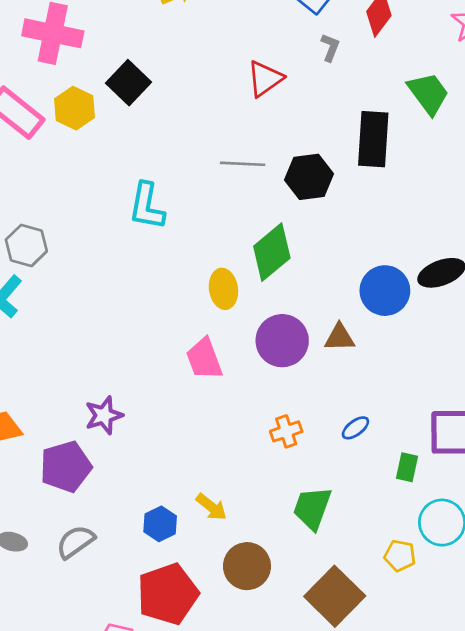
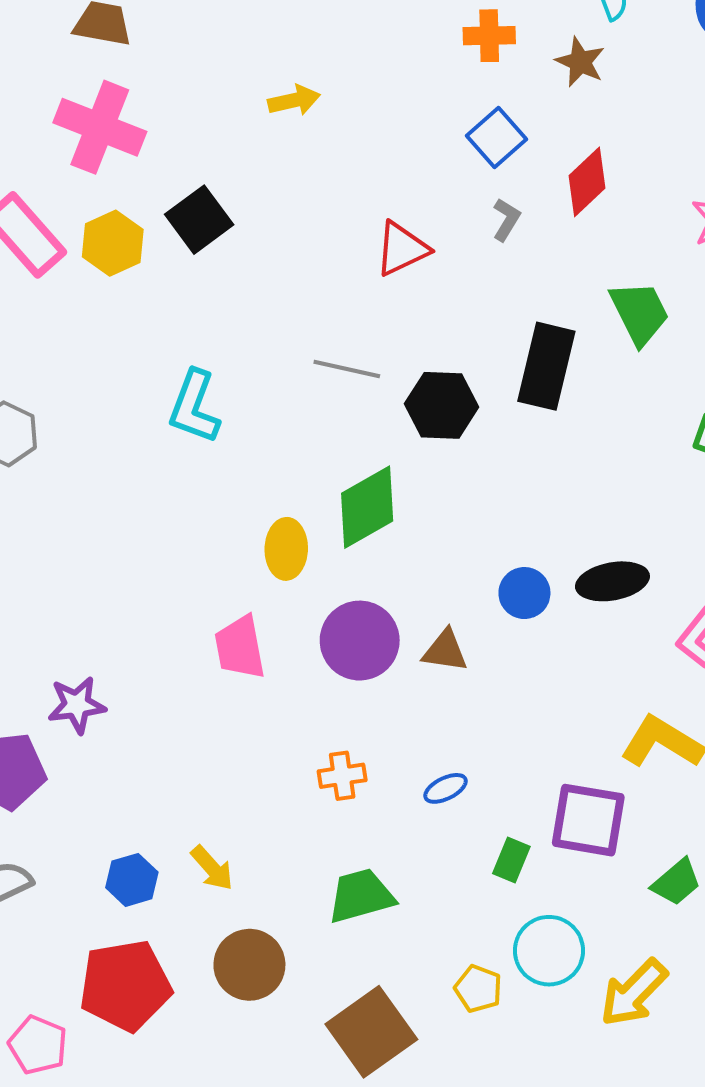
blue circle: (385, 291) -> (524, 593), size x0.7
green trapezoid: (312, 508) -> (361, 896), turned 45

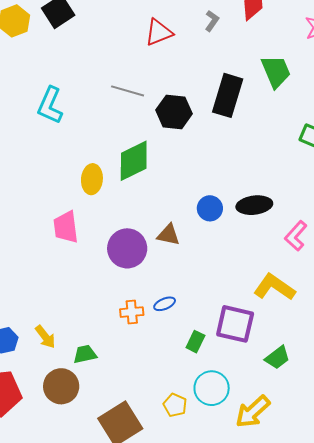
purple circle: (360, 641) -> (127, 248), moved
orange cross: (342, 776) -> (132, 312), moved
green trapezoid: (361, 896) -> (85, 354), moved, size x0.7

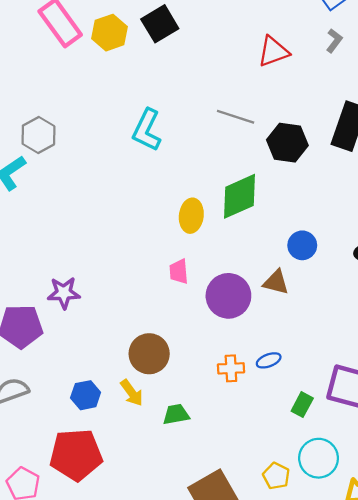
blue circle: (210, 208) -> (302, 245), moved
pink trapezoid: (66, 227) -> (179, 271), moved, size x0.7
brown circle: (61, 386) -> (149, 354), moved

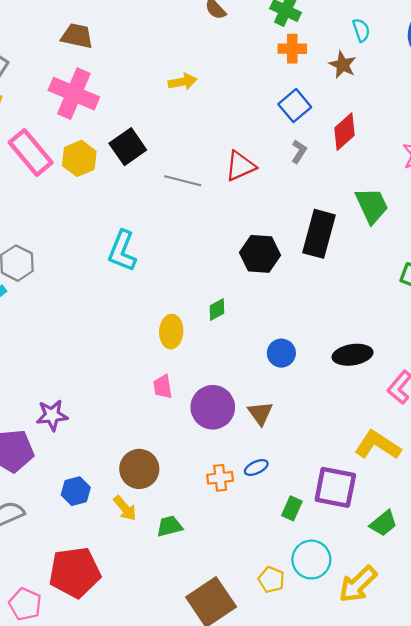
gray line: (236, 117) -> (183, 181), moved
green diamond: (239, 196) -> (217, 310), size x0.5
brown triangle: (276, 282) -> (260, 413), moved, turned 44
blue hexagon: (86, 395) -> (76, 491), moved

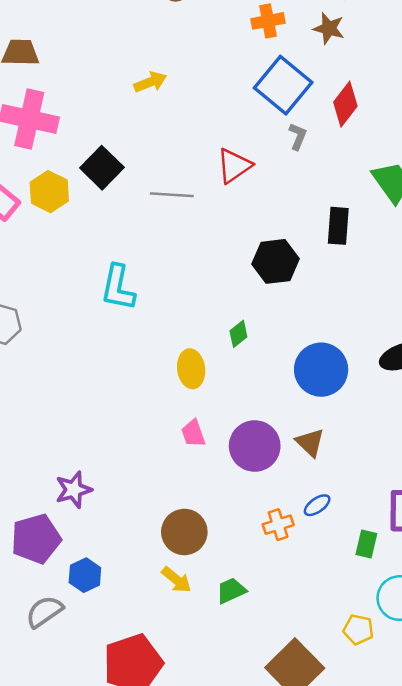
blue square: (295, 106) -> (283, 85), size x1.5
black rectangle: (319, 234) -> (338, 226), size x0.7
blue circle: (281, 353) -> (321, 370), size x1.6
blue hexagon: (76, 491) -> (85, 575), moved

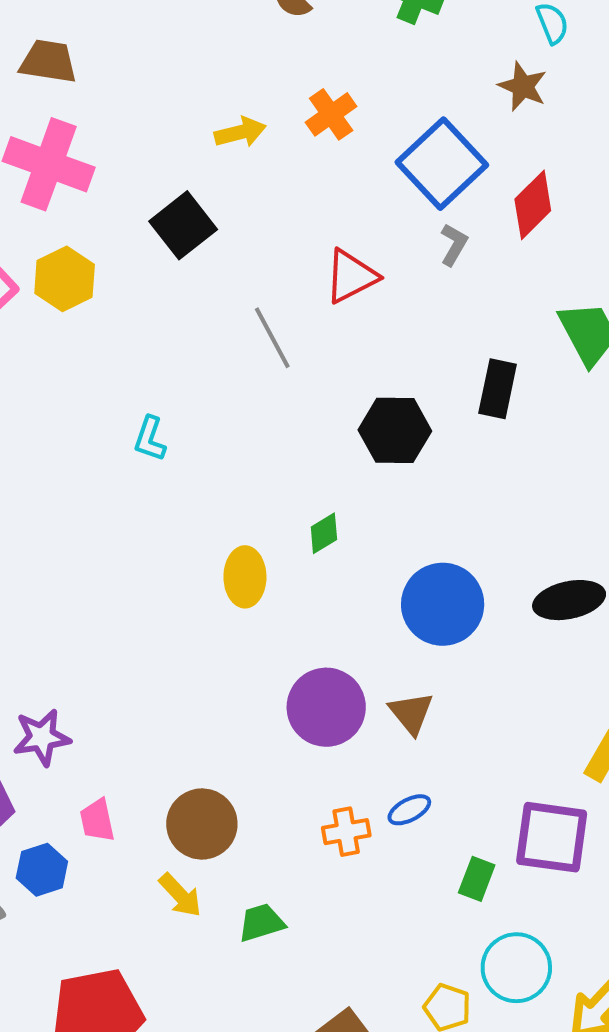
orange cross: (268, 21) -> (331, 114), moved, turned -32
black square: (102, 168) -> (183, 225), moved
gray line: (172, 195) -> (272, 338), moved, turned 51
cyan L-shape: (118, 288) -> (150, 439), size x0.6
pink trapezoid: (193, 433) -> (97, 820), moved

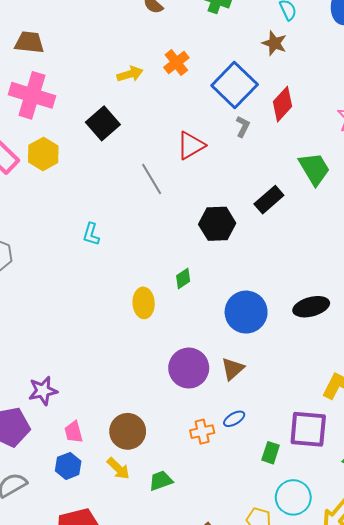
black rectangle: (498, 389) -> (269, 200), turned 40
brown triangle: (411, 713) -> (233, 369), turned 30
blue hexagon: (42, 870) -> (68, 466), moved

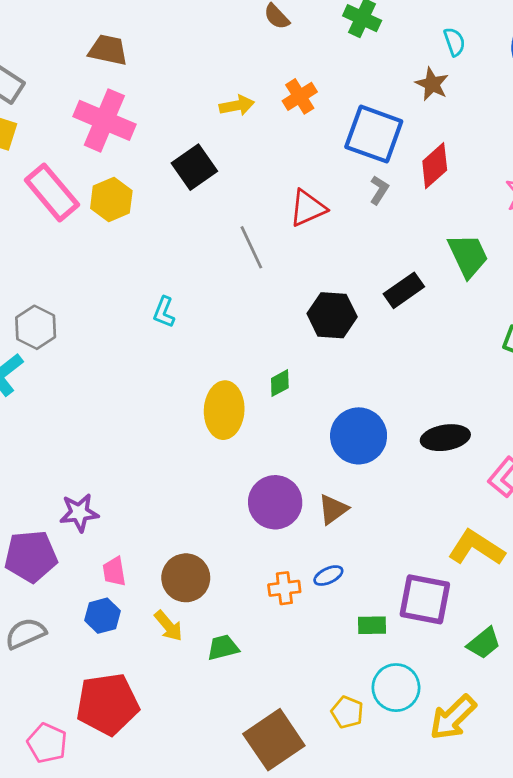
blue square: (235, 85) -> (374, 134), turned -30
yellow ellipse: (144, 303) -> (224, 410), size x1.4
green rectangle: (271, 453) -> (372, 625), turned 65

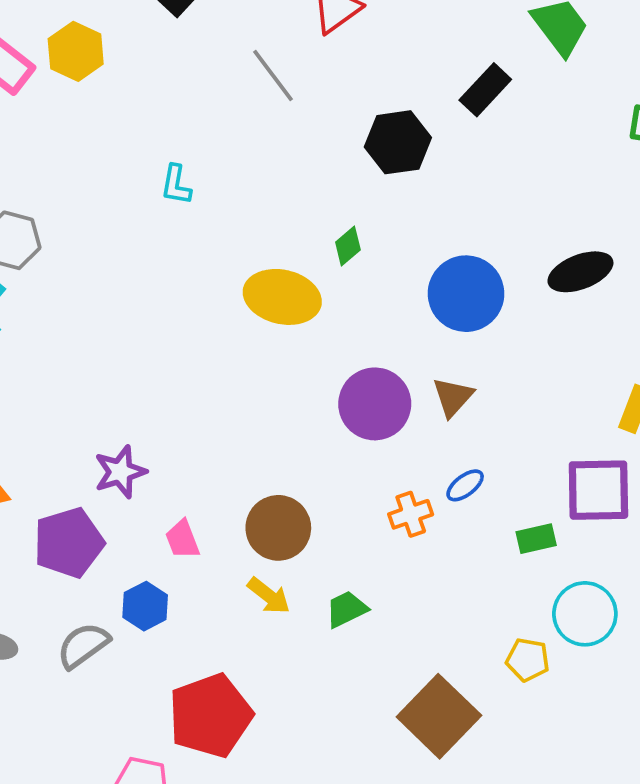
yellow ellipse: (224, 410) -> (282, 297), turned -68
blue hexagon: (102, 616) -> (145, 606), moved

